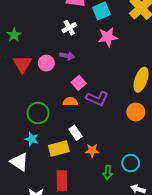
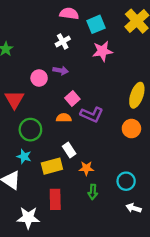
red triangle: (22, 64) -> (14, 100), moved
green arrow: (108, 172) -> (93, 192), moved

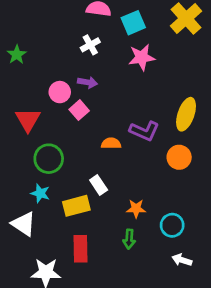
pink square: (72, 98) -> (79, 110), moved
purple L-shape: (92, 115) -> (144, 131), moved
orange semicircle: (64, 118) -> (111, 143), moved
orange star: (86, 168) -> (136, 209), moved

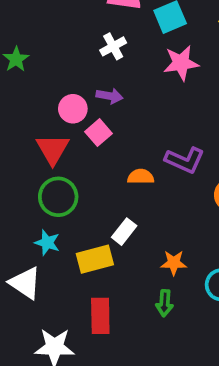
red triangle: (28, 120) -> (53, 149), moved
white rectangle: (99, 185) -> (124, 232), turned 72

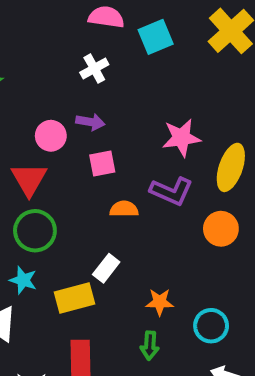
pink star: (181, 63) -> (181, 138), moved
pink square: (99, 133) -> (102, 163), moved, turned 30

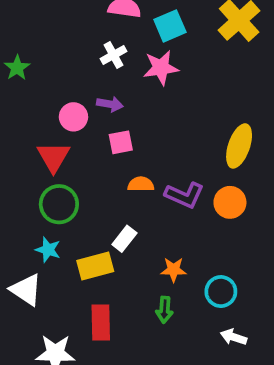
pink star: (181, 138) -> (161, 68), moved
purple L-shape: (171, 191) -> (184, 195), moved

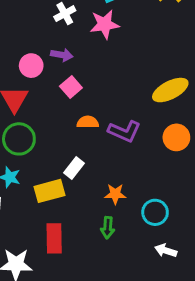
pink square: (121, 142) -> (71, 87), turned -30
yellow ellipse: (239, 146) -> (170, 90), turned 44
orange circle: (230, 202) -> (176, 137), moved

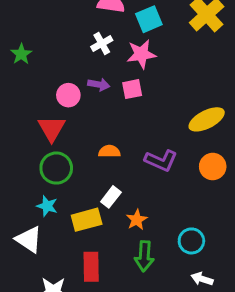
pink square: (71, 87) -> (132, 89), moved, turned 30
orange semicircle: (88, 122) -> (109, 151), moved
orange star: (115, 194) -> (137, 220), moved, turned -30
green arrow: (108, 228) -> (144, 256), size x1.4

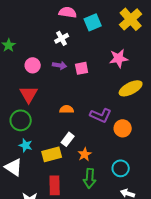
pink star: (141, 54) -> (119, 58), moved
pink circle: (68, 95) -> (33, 65), moved
orange circle: (213, 167) -> (123, 128), moved
green circle: (56, 168) -> (21, 120), moved

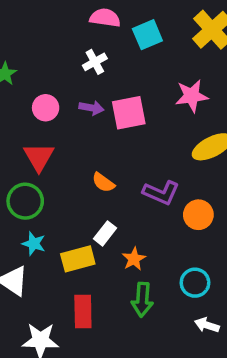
pink square: (82, 68) -> (129, 113), size x1.5
orange semicircle: (67, 109) -> (103, 182), turned -144

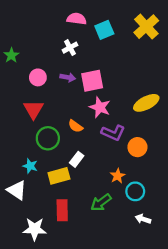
pink star: (192, 96) -> (100, 107), moved, turned 30
green circle: (25, 201) -> (48, 138), moved
orange star: (134, 259) -> (118, 176), moved
green arrow: (142, 300) -> (101, 202), turned 50

